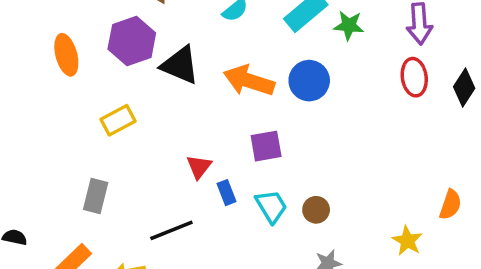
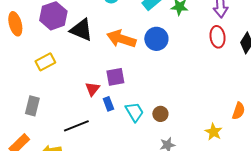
purple square: (266, 146) -> (115, 77), moved

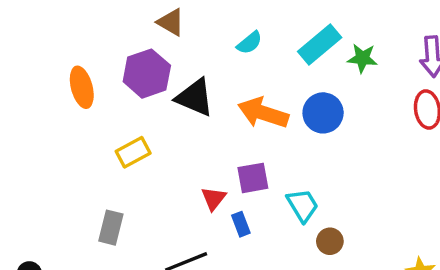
cyan trapezoid: (134, 112) -> (302, 205), moved

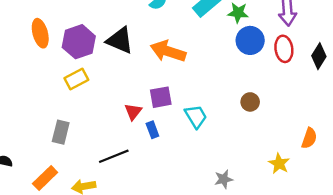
purple hexagon: (147, 74) -> (79, 42), moved
blue circle: (323, 113) -> (250, 40), moved
brown circle: (330, 241) -> (250, 102), moved

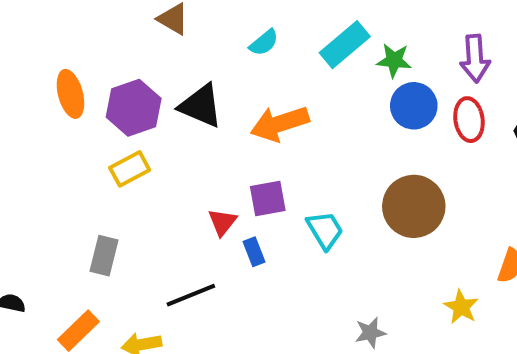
orange arrow: (168, 51) -> (280, 124), turned -36
brown circle: (250, 102) -> (414, 206), size x2.0

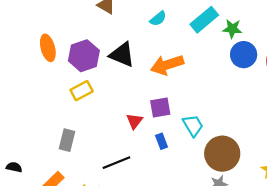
brown circle: (414, 206) -> (222, 154), moved
blue rectangle: (254, 252) -> (161, 141), moved

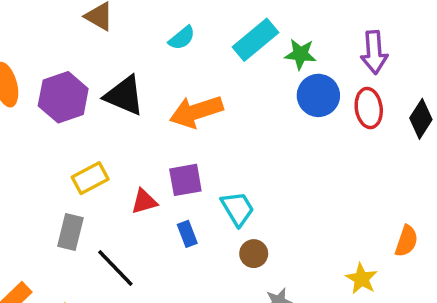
yellow rectangle: (82, 91) -> (90, 178), moved
red triangle: (134, 121) -> (144, 201), turned 36
gray rectangle: (67, 140) -> (70, 232), moved
brown circle: (222, 154) -> (254, 254), moved, size x0.5
black line: (116, 163) -> (115, 268), turned 68

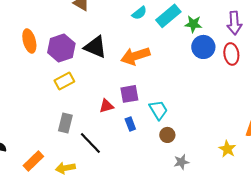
cyan semicircle: (182, 38) -> (139, 13), moved
yellow rectangle: (90, 178) -> (64, 81), moved

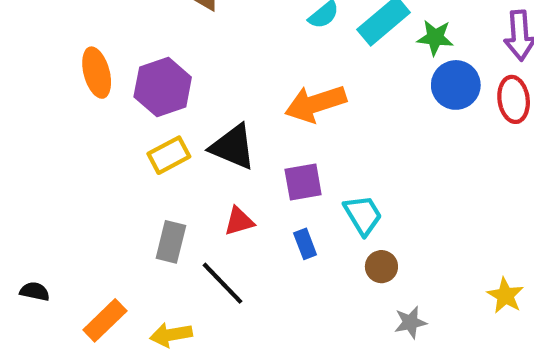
black triangle: (95, 47) -> (233, 147), moved
red triangle: (106, 106) -> (239, 221), moved

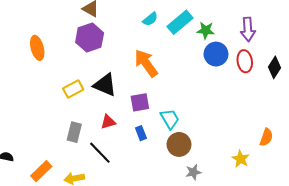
purple hexagon: (163, 87) -> (90, 38), moved
orange arrow: (315, 104) -> (146, 63), turned 72
brown circle: (381, 267) -> (179, 144), size x1.5

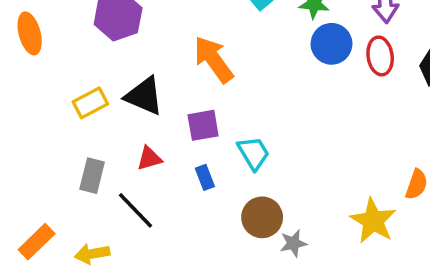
brown circle: (179, 144) -> (262, 217), moved
yellow star: (241, 159) -> (373, 221), size x1.5

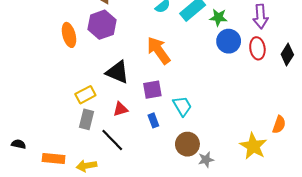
orange ellipse: (30, 33) -> (69, 35), moved
yellow rectangle: (90, 103) -> (85, 95), moved
orange rectangle: (37, 242) -> (54, 159), turned 50

